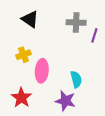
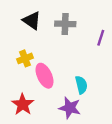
gray cross: (76, 22) -> (65, 24), moved
pink ellipse: (42, 71) -> (45, 76), turned -30

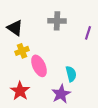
black triangle: (32, 21) -> (15, 28), moved
purple star: (70, 108) -> (61, 94), turned 30

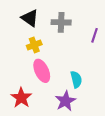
black triangle: (15, 28) -> (30, 18), moved
yellow cross: (22, 51) -> (34, 45), moved

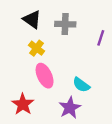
yellow cross: (34, 45) -> (37, 48), turned -32
cyan semicircle: (76, 79) -> (81, 85), turned 140

